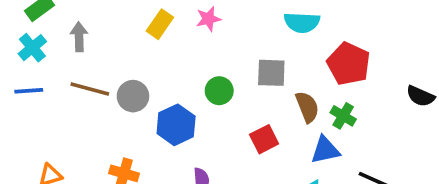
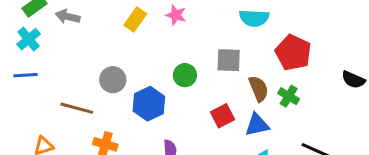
pink star: (208, 19) -> (176, 15), turned 30
gray arrow: (79, 37) -> (68, 17), moved, turned -75
brown line: (90, 89) -> (77, 108), moved
blue triangle: (325, 150) -> (257, 125), moved

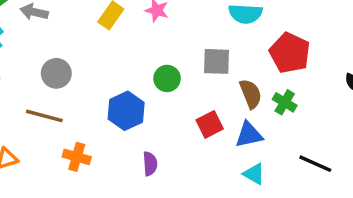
gray circle: (113, 80) -> (56, 73), moved

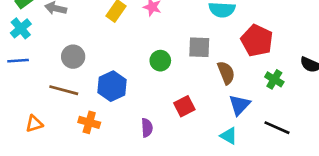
green cross: (285, 102) -> (274, 79), moved
blue hexagon: (126, 111) -> (112, 86), moved
red square: (210, 124) -> (184, 106), moved
blue triangle: (249, 135) -> (239, 105), moved, turned -35

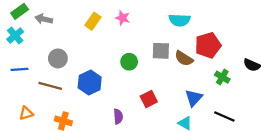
red pentagon: (257, 41) -> (208, 45), turned 30
blue line: (18, 61) -> (20, 69), moved
brown semicircle: (226, 73) -> (184, 58), moved, turned 144
orange cross: (89, 122) -> (63, 121), moved

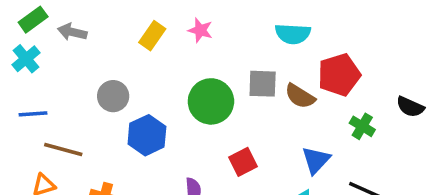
gray circle: (58, 58) -> (113, 96), moved
green circle: (129, 62) -> (211, 101), size x1.6
brown line: (50, 86) -> (63, 149), moved

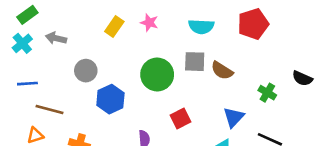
gray arrow: (72, 32) -> (56, 38), moved
cyan semicircle: (293, 34) -> (201, 27), moved
red pentagon: (339, 75) -> (253, 24), moved

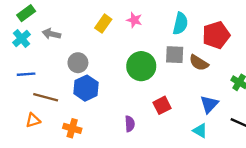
red pentagon: (253, 24) -> (216, 35), moved
cyan semicircle: (201, 27) -> (180, 24), turned -80
blue hexagon: (110, 99) -> (86, 88), moved

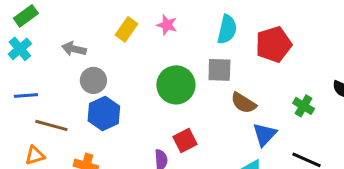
gray arrow: (51, 34) -> (74, 49), moved
brown semicircle: (199, 63) -> (243, 103), moved
red square: (162, 105) -> (185, 140), moved

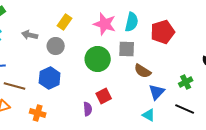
pink star: (167, 25) -> (105, 24), moved, size x1.6
gray circle: (93, 80) -> (56, 46), moved
green cross: (304, 106) -> (186, 82), moved, turned 32

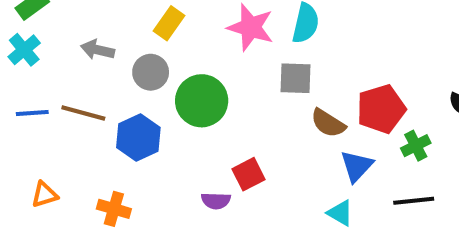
red pentagon: (163, 32) -> (381, 109), moved
green circle: (98, 59) -> (202, 101), moved
brown line: (15, 86) -> (83, 113), moved
purple semicircle: (88, 109) -> (216, 201), turned 96
black line: (185, 109) -> (414, 201), turned -30

